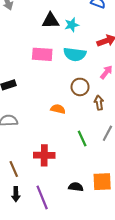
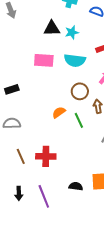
orange semicircle: (58, 109) -> (59, 112), turned -48
green line: (82, 138) -> (79, 120), moved
brown line: (14, 169) -> (21, 156), moved

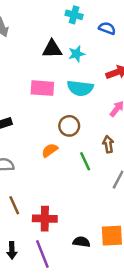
brown circle: (80, 91) -> (69, 126), moved
orange semicircle: (59, 112) -> (50, 150), moved
red cross: (46, 156) -> (45, 219), moved

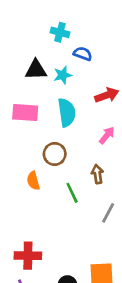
blue semicircle: (107, 28) -> (83, 54), moved
cyan semicircle: (80, 88) -> (67, 113), turned -105
orange semicircle: (50, 150) -> (33, 181), turned -70

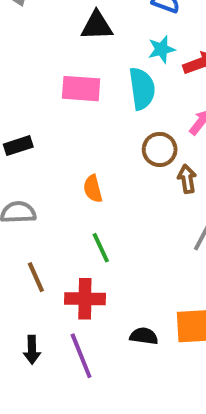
cyan star: (63, 75) -> (162, 49), moved
brown circle: (55, 154) -> (160, 149), moved
green line: (72, 193) -> (101, 248), moved

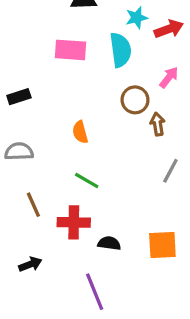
green line: (101, 248) -> (87, 180), turned -35
black semicircle: (144, 336) -> (109, 243), moved
black arrow: (32, 350) -> (30, 264), turned -110
purple line: (81, 356) -> (95, 292), moved

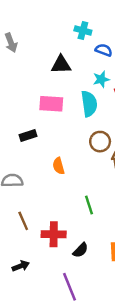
black rectangle: (19, 97) -> (28, 135), moved
green line: (87, 180) -> (89, 205), moved, turned 42
black semicircle: (109, 243) -> (81, 250), turned 126

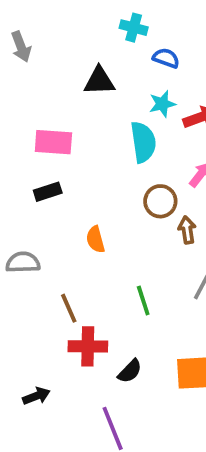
pink rectangle: (51, 104) -> (53, 142), moved
brown line: (23, 221) -> (69, 308), moved

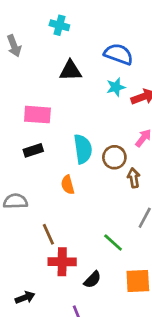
cyan cross: (134, 28) -> (59, 25), moved
blue semicircle: (166, 58) -> (119, 54), size x1.5
cyan semicircle: (143, 142) -> (83, 149), moved
green line: (143, 301) -> (113, 242), moved, turned -30

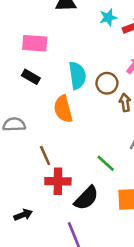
black rectangle: (33, 150) -> (31, 77), turned 48
orange semicircle: (68, 185) -> (63, 109), size x1.5
black semicircle: (92, 280) -> (86, 198), size x1.5

